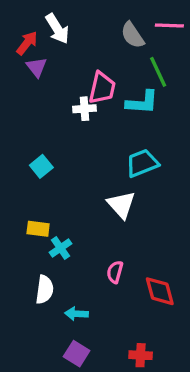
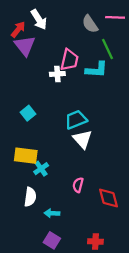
purple triangle: (36, 67) -> (25, 46), size x1.5
cyan trapezoid: (142, 163) -> (76, 120), moved
yellow rectangle: (38, 229) -> (26, 156), size x1.5

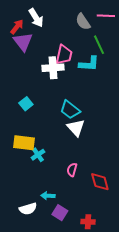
white cross: (57, 74) -> (53, 68), size x1.5
cyan trapezoid: (76, 120) -> (70, 110), turned -120
white semicircle: (30, 197) -> (28, 209), moved, turned 66
purple square: (52, 240) -> (60, 213), moved

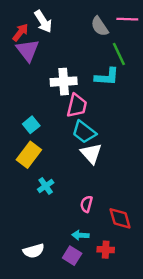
pink trapezoid: (64, 55) -> (77, 106), moved
yellow rectangle: (24, 143) -> (29, 155), moved, turned -60
cyan arrow: (48, 196) -> (80, 235), moved
red cross: (88, 222) -> (106, 250), moved

